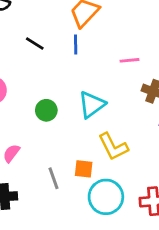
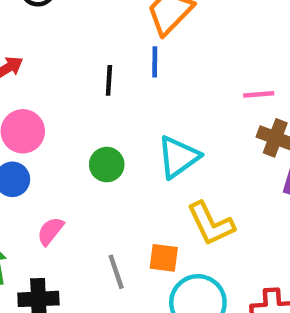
black line: (35, 43) -> (109, 80), moved, turned 60
pink line: (130, 60) -> (259, 94), moved

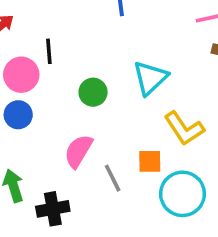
black line: (109, 80) -> (49, 51), moved
pink semicircle: (50, 231) -> (78, 151), moved, size x1.4

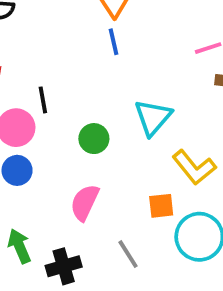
gray line: (113, 178) -> (128, 254), moved

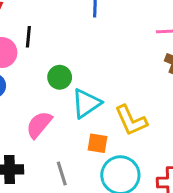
cyan triangle: (153, 117) -> (86, 103), moved

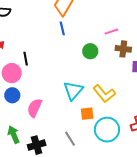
green circle: (60, 77) -> (90, 51), moved
pink semicircle: (39, 125) -> (35, 108), moved

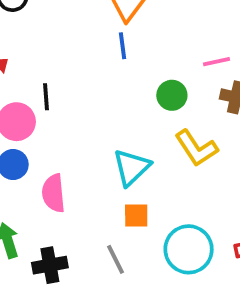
yellow L-shape: (104, 94) -> (196, 148), moved
pink semicircle: (35, 108) -> (53, 193), turned -36
orange square: (87, 114) -> (136, 216), moved

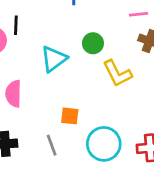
green circle: (172, 95) -> (93, 43), moved
cyan triangle: (131, 167) -> (54, 59), moved

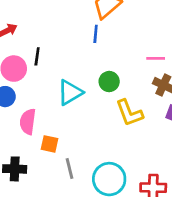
orange square: (70, 116) -> (49, 144), moved
gray line: (52, 145) -> (69, 169), moved

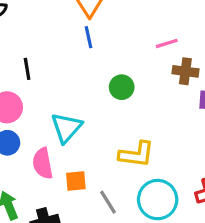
black line: (37, 56) -> (27, 69), moved
cyan triangle: (70, 92) -> (66, 128), moved
yellow L-shape: (129, 113) -> (136, 154), moved, turned -44

